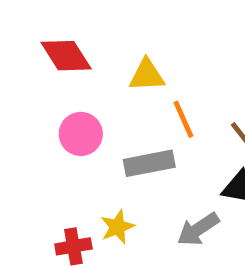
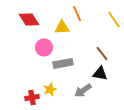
orange line: (183, 119) -> (77, 13), moved
pink circle: (81, 134) -> (44, 47), moved

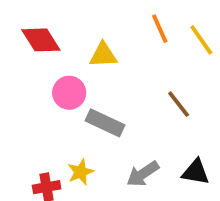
orange line: (77, 13) -> (160, 29), moved
gray rectangle: (63, 63) -> (105, 123), turned 36
black triangle: (100, 73) -> (196, 172), moved

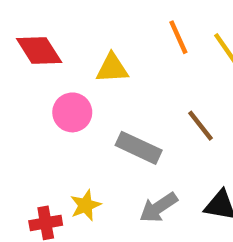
gray rectangle: (105, 123) -> (139, 148), moved

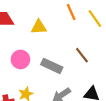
pink circle: (72, 112) -> (20, 59), moved

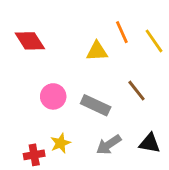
yellow triangle: (39, 27) -> (97, 51), moved

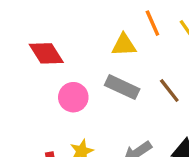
red diamond: (30, 41) -> (46, 53), moved
gray rectangle: (96, 105) -> (122, 87), moved

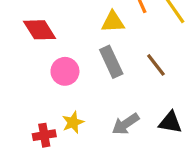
gray rectangle: (122, 87) -> (111, 62), turned 40

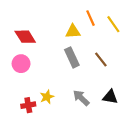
pink circle: (65, 71) -> (21, 64), moved
gray arrow: (126, 124) -> (81, 98), turned 78

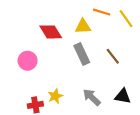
orange line: (91, 18) -> (102, 12), turned -49
red diamond: (25, 37) -> (51, 32), moved

